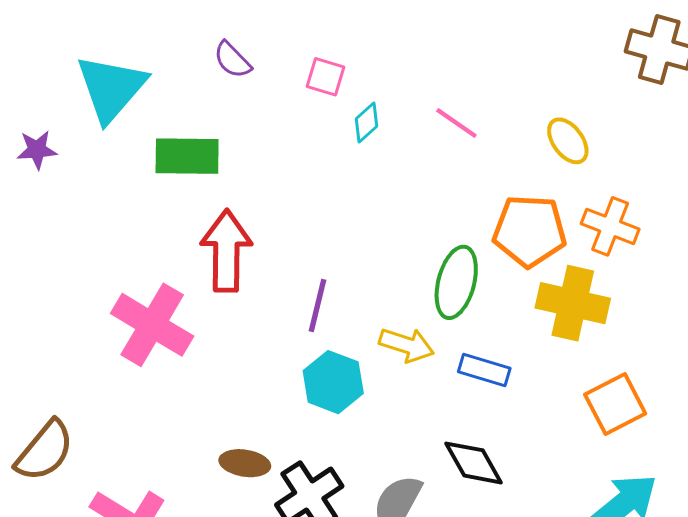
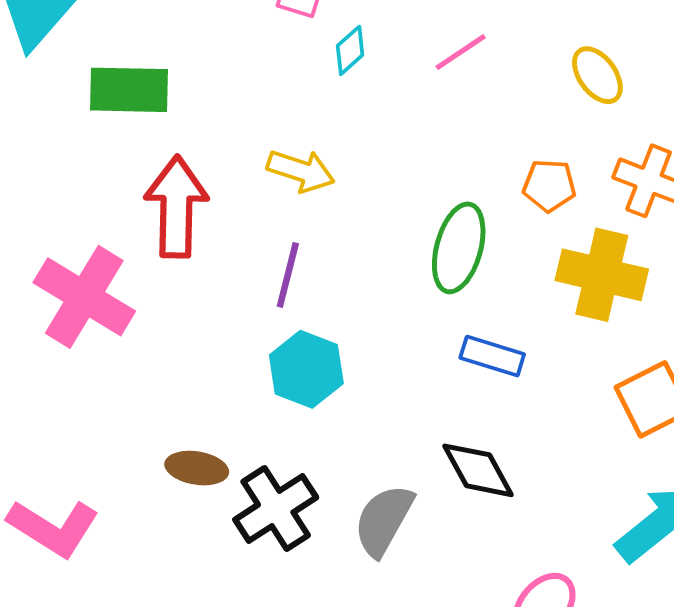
pink line: (456, 123) -> (461, 52), turned -69
orange pentagon: (529, 231) -> (549, 185), size x0.6
yellow arrow: (407, 345) -> (301, 171), moved

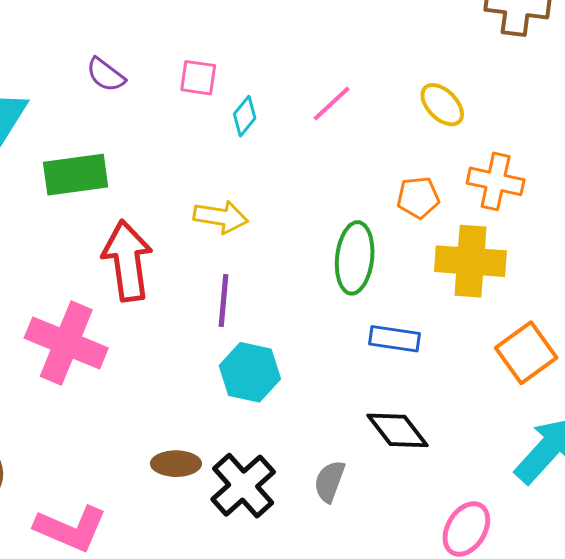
gray semicircle: (384, 520) -> (329, 481), size x0.7

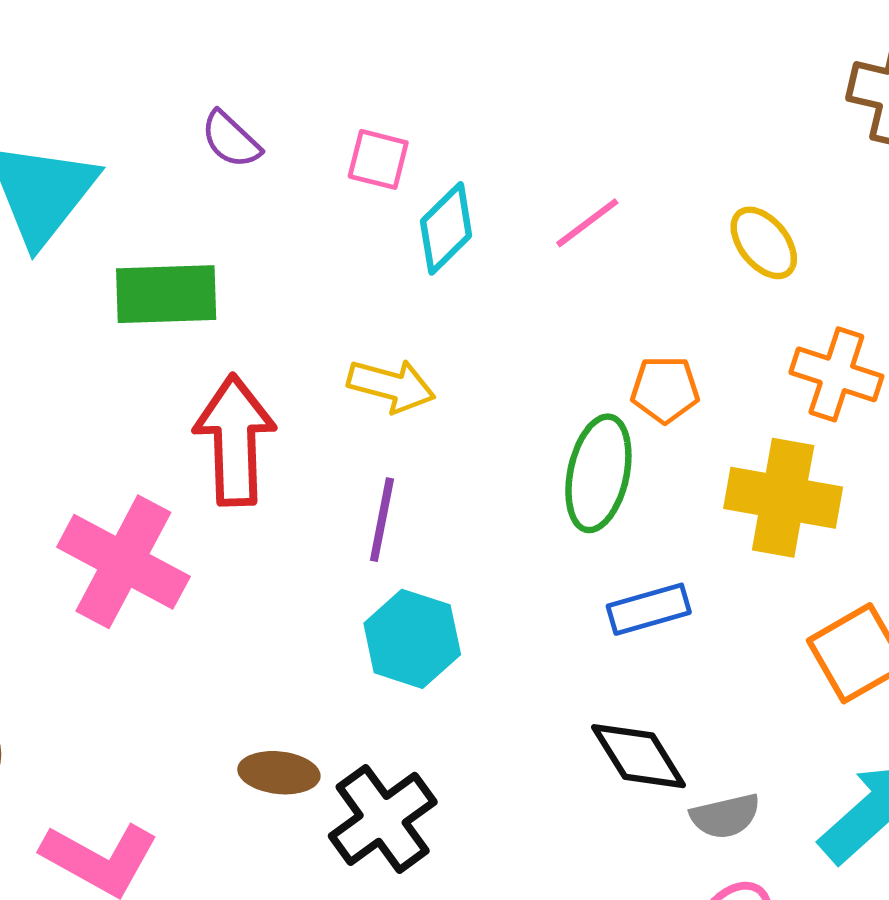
cyan diamond: (245, 116) -> (446, 228), size x1.4
orange pentagon: (418, 197) -> (665, 389), moved
blue rectangle: (394, 339) -> (649, 609), turned -30
gray semicircle: (329, 481) -> (725, 816), moved, turned -129

